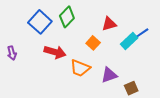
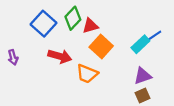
red triangle: (109, 24) -> (90, 26), moved
orange square: (93, 43) -> (101, 46), size x1.5
purple triangle: (109, 75) -> (143, 76), moved

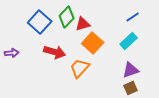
blue line: (155, 36) -> (133, 17), moved
purple arrow: (13, 57) -> (12, 53), turned -80
orange trapezoid: (87, 74) -> (80, 68), turned 110

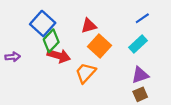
green diamond: (67, 17) -> (51, 41), moved

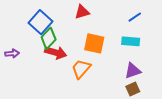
red triangle: (89, 26) -> (82, 12), moved
cyan rectangle: (138, 44) -> (131, 41), turned 48
orange square: (99, 46) -> (94, 43), turned -30

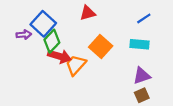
orange square: (94, 43) -> (101, 47), turned 30
purple arrow: (12, 54) -> (24, 35), moved
orange trapezoid: (81, 69) -> (76, 65), moved

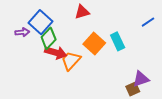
blue line: (144, 18) -> (148, 22), moved
cyan rectangle: (140, 44) -> (118, 41), moved, turned 60
purple triangle: (142, 76) -> (141, 79), moved

